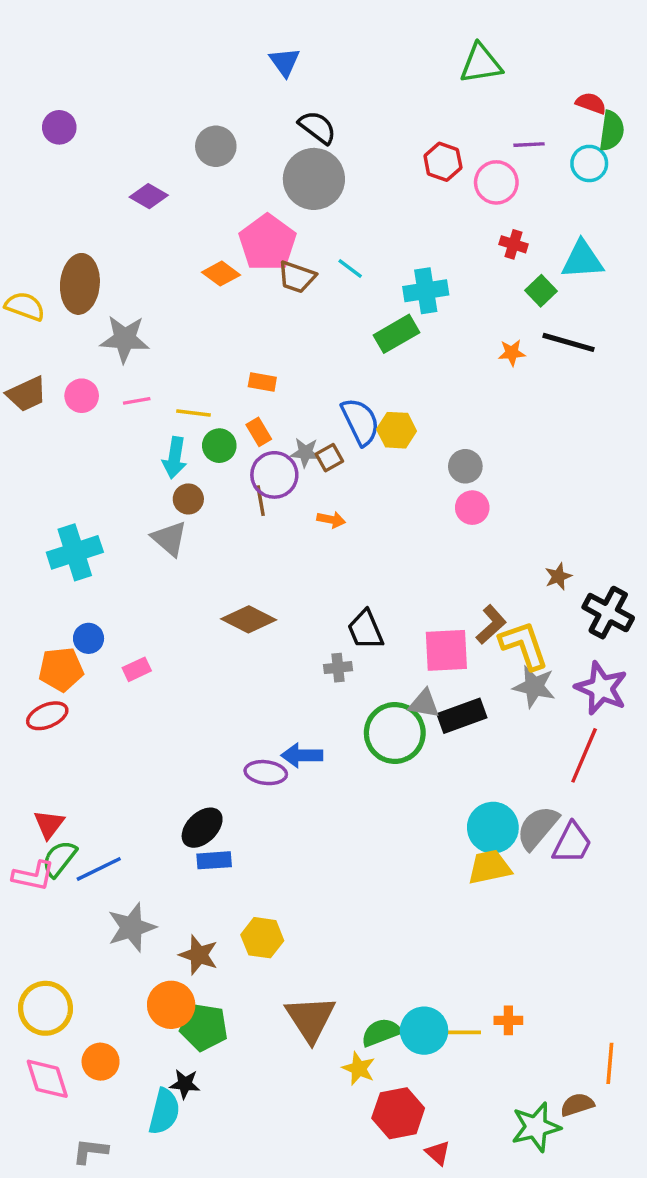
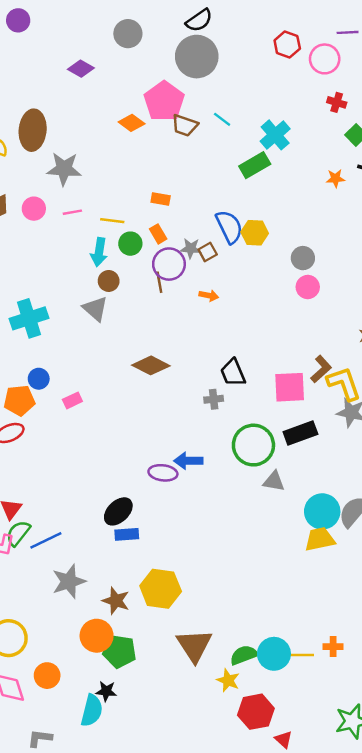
black semicircle: (317, 127) -> (199, 20), turned 108
cyan cross: (426, 291) -> (275, 135), turned -32
gray triangle: (424, 704) -> (274, 481), moved
yellow hexagon: (262, 938) -> (161, 589), size x1.4

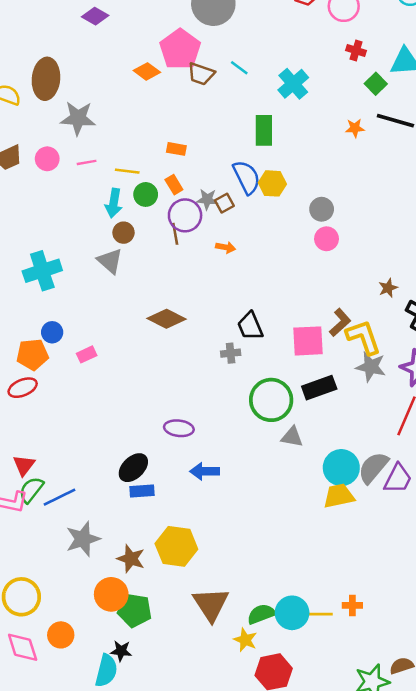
green rectangle: (255, 165) -> (264, 130), moved, turned -60
blue arrow: (188, 461) -> (205, 471), moved

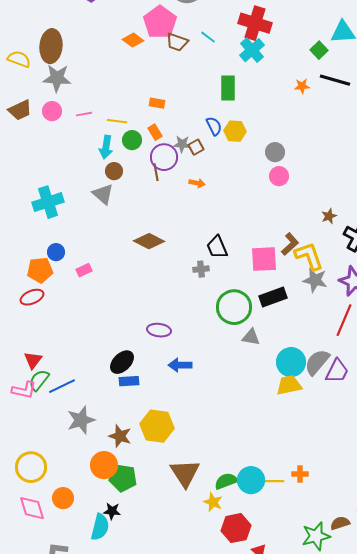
red cross: (356, 51) -> (255, 23), moved, size x2.0
gray star: (78, 118) -> (57, 78), moved
blue semicircle: (247, 177) -> (214, 126), size x0.7

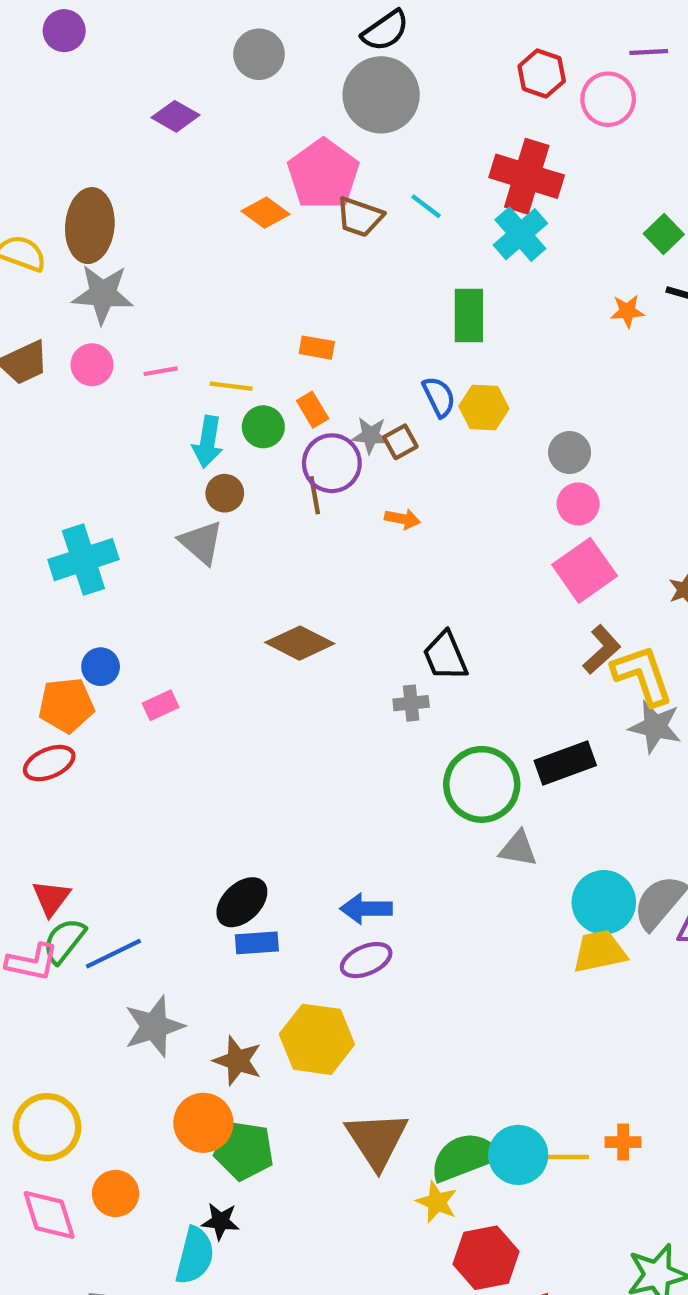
pink square: (264, 259) -> (585, 570), moved, turned -32
purple ellipse: (159, 330) -> (366, 960), moved, turned -30
green semicircle: (226, 481) -> (465, 1157), size x1.4

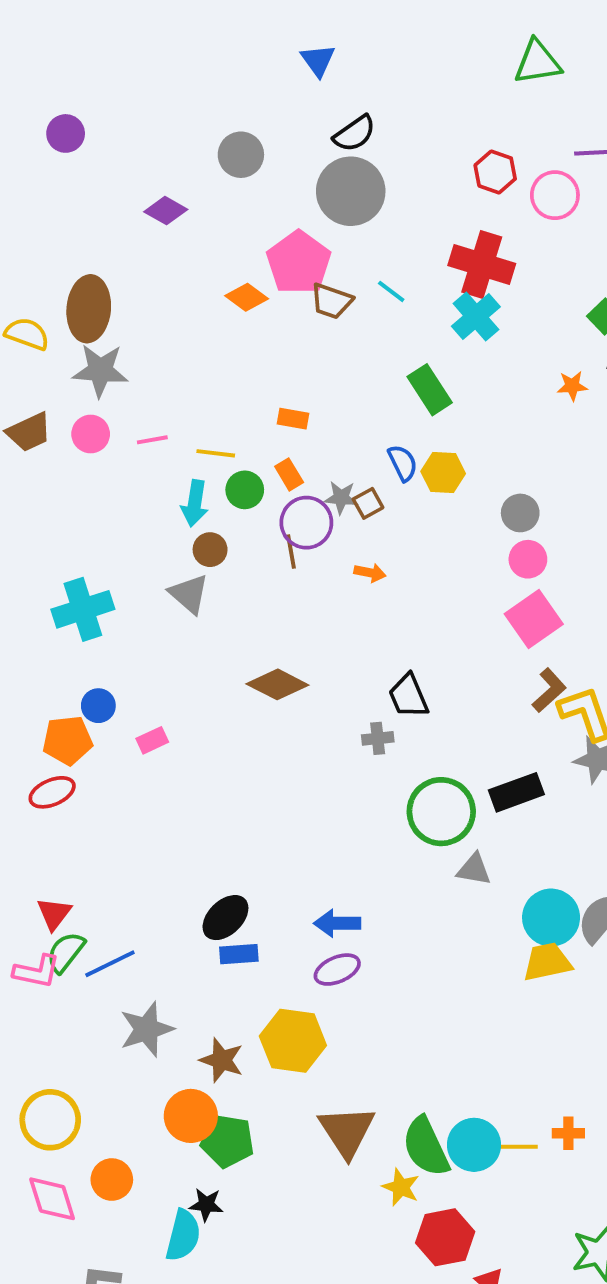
green rectangle: (469, 315) -> (430, 390), turned -33
green semicircle: (465, 1157) -> (426, 1147), turned -94

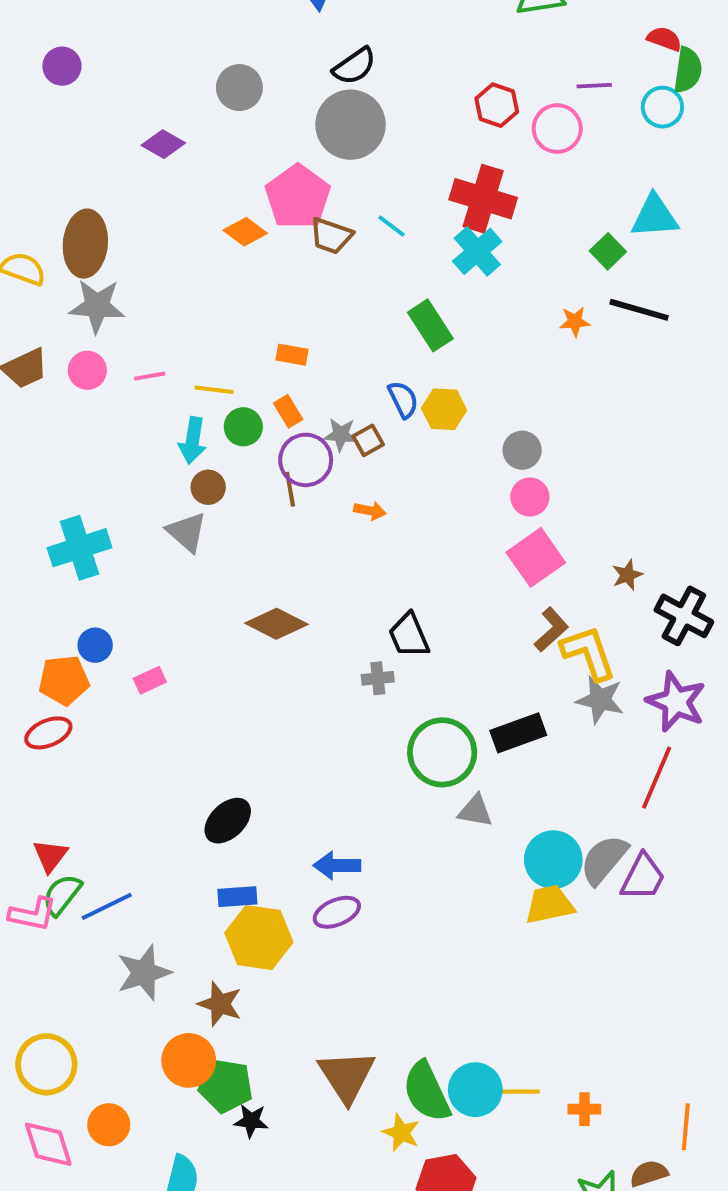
black ellipse: (225, 918) -> (228, 821), moved
yellow hexagon: (293, 1041) -> (259, 938), moved
orange cross: (568, 1133) -> (584, 1109), moved
black star: (206, 1205) -> (251, 1121), moved

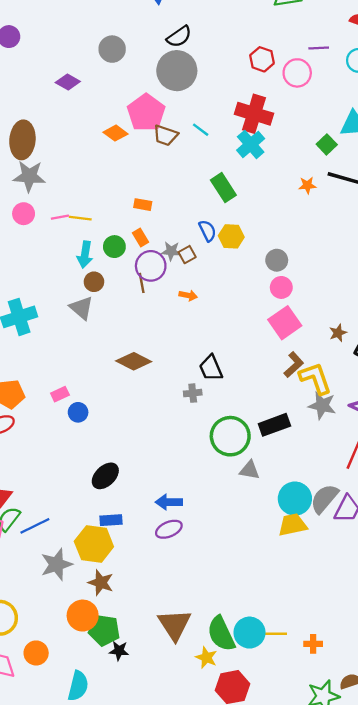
yellow line: (214, 390) -> (80, 218), moved
blue circle: (95, 645) -> (78, 412), moved
yellow hexagon: (259, 938) -> (94, 544), moved

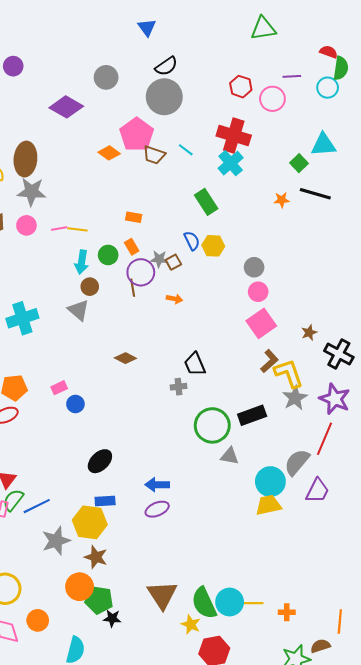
purple diamond: (68, 82) -> (66, 107), size x1.5
brown diamond: (134, 361) -> (125, 358), size x0.7
gray star: (322, 406) -> (295, 398), turned 30
gray semicircle: (324, 499) -> (297, 462), moved

